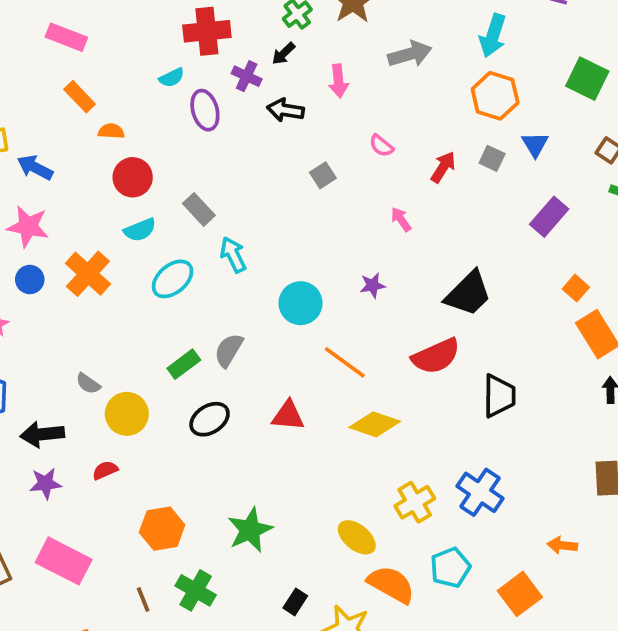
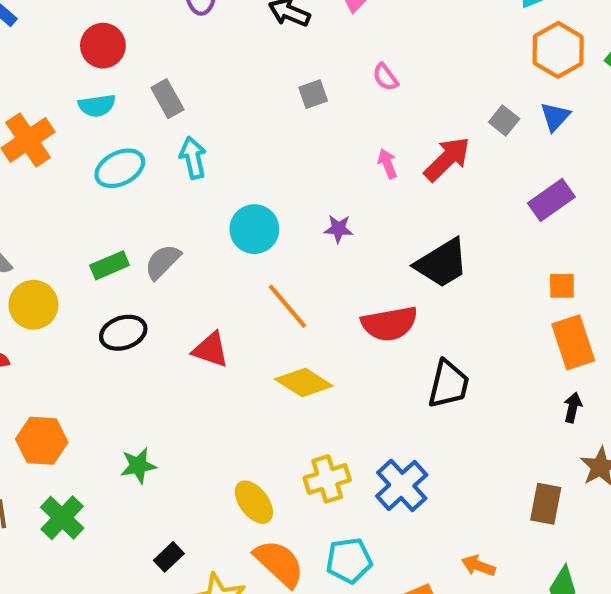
orange hexagon: (495, 96) -> (558, 50), moved
red arrow: (443, 167) -> (447, 159), moved, size x1.4
orange square: (576, 288) -> (562, 286), turned 35
green star: (250, 530) -> (138, 466), size x0.7

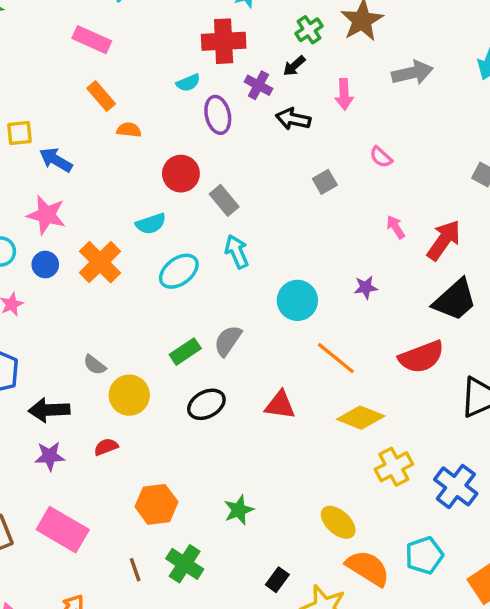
red circle: (103, 46) -> (181, 174), moved
gray rectangle: (167, 99) -> (224, 200), moved
red arrow: (447, 159) -> (444, 240), moved
yellow cross: (327, 479) -> (394, 467), moved

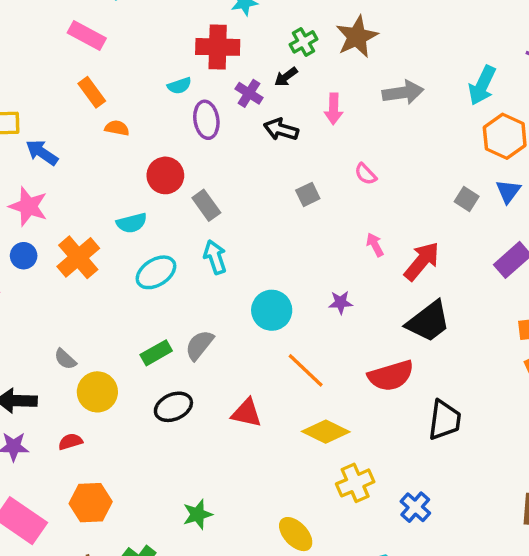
blue cross: (456, 486) -> (415, 507), size x0.7
orange hexagon: (156, 504) -> (91, 503), moved

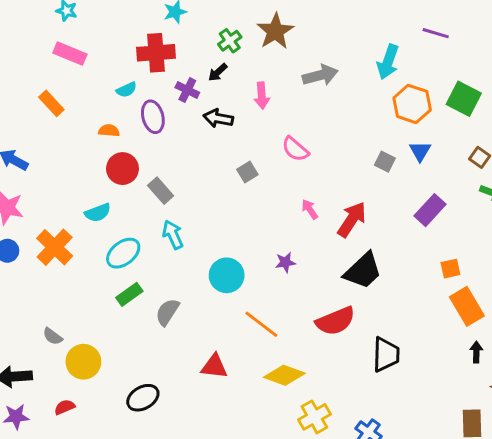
pink rectangle: (87, 36) -> (70, 54), moved
orange semicircle: (117, 128) -> (109, 131), moved
pink semicircle: (366, 174) -> (295, 149), size x1.4
green rectangle: (156, 353) -> (129, 294), moved
black ellipse: (173, 407) -> (143, 398), moved

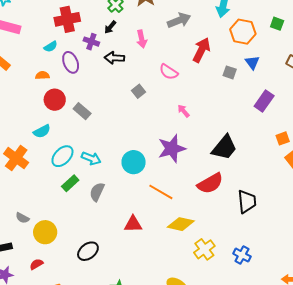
green square: (464, 99) -> (277, 24), size x0.6
red arrow: (352, 219) -> (201, 50), moved
cyan arrow: (173, 235) -> (91, 158), moved, turned 144
purple star: (285, 262) -> (172, 148), size x2.0

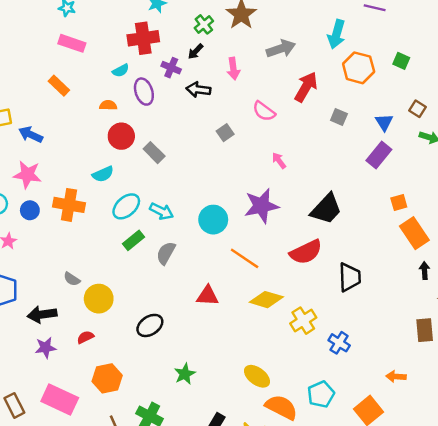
blue triangle: (252, 62) -> (384, 122), moved
orange cross: (16, 158) -> (69, 205), turned -30
yellow cross: (204, 249) -> (303, 321), moved

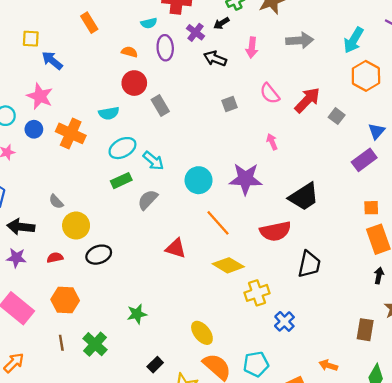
red arrow: (306, 87) -> (307, 100), moved
black ellipse: (150, 325) -> (99, 255), moved

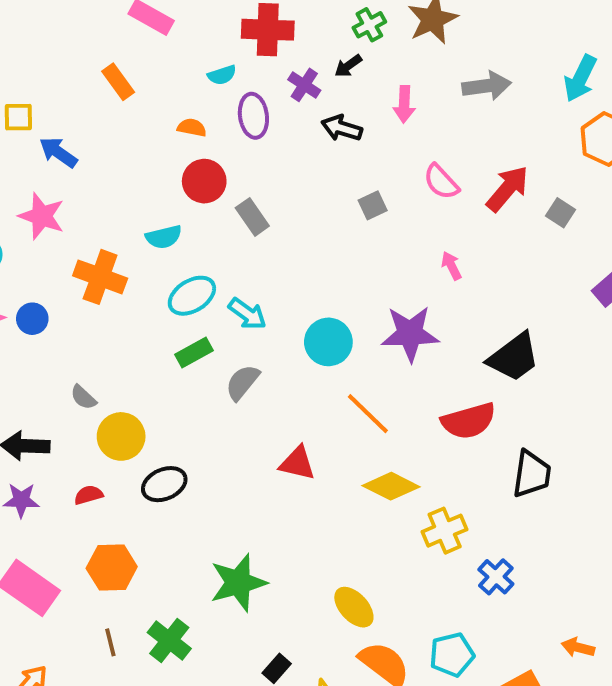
blue circle: (34, 129) -> (32, 319), moved
green star: (137, 314) -> (238, 583), size x1.6

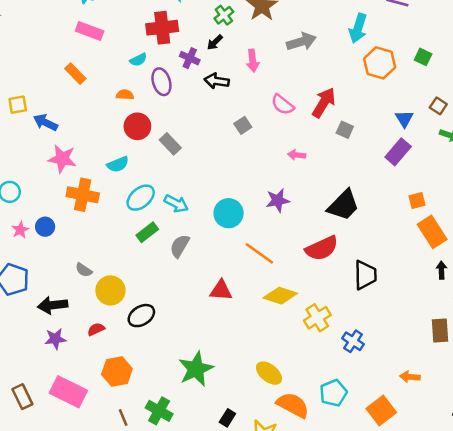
gray square: (560, 213) -> (345, 130), moved
pink star: (42, 216) -> (62, 159), moved
pink arrow: (451, 266) -> (297, 155), turned -48
purple star: (410, 334) -> (278, 200), size x0.7

